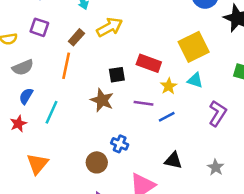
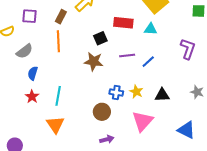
cyan triangle: (195, 80) -> (151, 29), moved
yellow star: (169, 86) -> (136, 92), moved
cyan line: (51, 112) -> (58, 96), moved

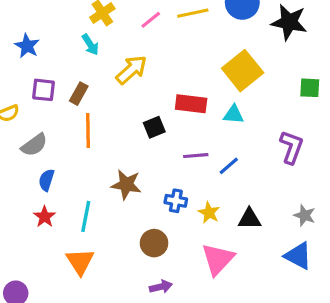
brown rectangle: (61, 17) -> (79, 94), moved
brown star: (94, 61) -> (126, 185), moved
blue cross: (116, 93) -> (176, 201), moved
blue triangle: (186, 130) -> (298, 256), moved

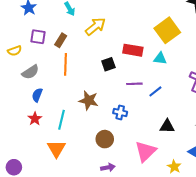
yellow star: (209, 213) -> (174, 167), moved

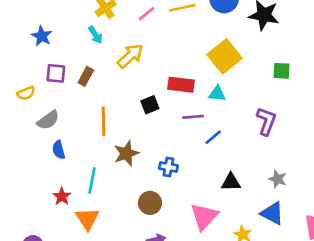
orange line: (66, 64) -> (103, 121), moved
purple line: (134, 84) -> (193, 117), moved
blue semicircle: (37, 95) -> (59, 150), turned -32
brown star: (89, 100) -> (126, 153), turned -30
red star: (35, 119) -> (62, 196), moved

